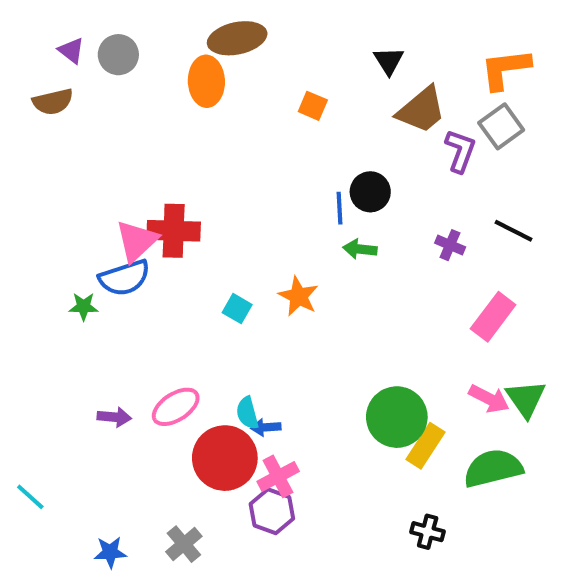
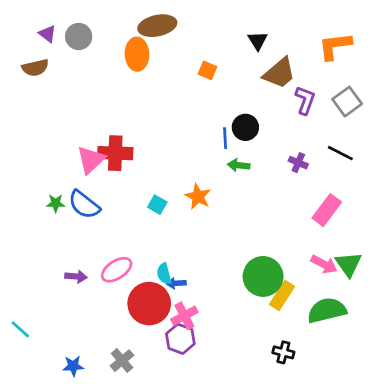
gray square: (501, 126) -> (347, 102), moved
blue semicircle: (124, 278) -> (84, 205), moved, turned 56

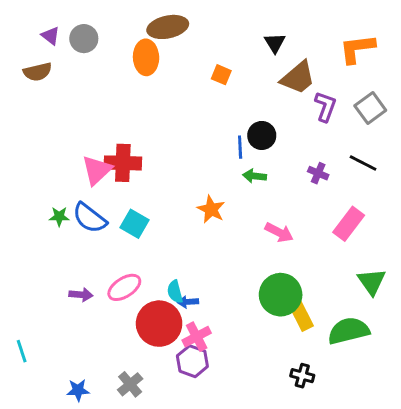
cyan square: (157, 205) -> (134, 224), moved, size x1.4
pink arrow: (324, 264) -> (279, 232), moved
yellow rectangle: (282, 295) -> (301, 315), turned -60
cyan line: (20, 329) -> (22, 351), turned 30

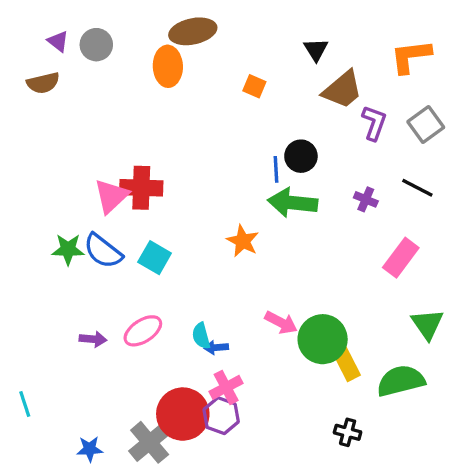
green arrow: (255, 176) -> (293, 203), size x1.8
green star: (59, 217) -> (68, 249), size x1.4
pink arrow: (279, 232) -> (281, 323), moved
red circle: (159, 324) -> (183, 414), moved
gray cross: (130, 384) -> (150, 442), size x1.4

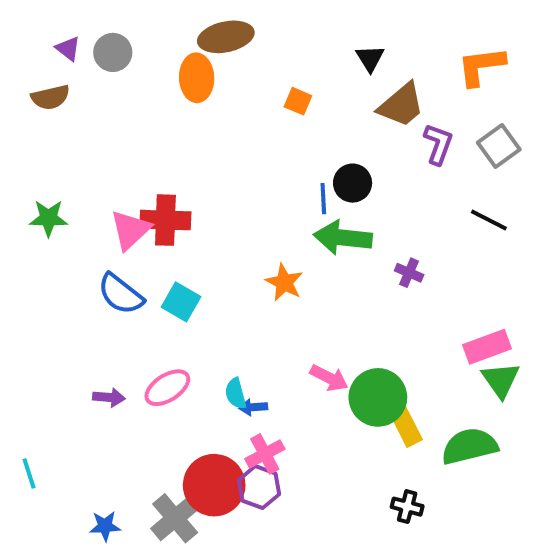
purple cross: (366, 199) -> (409, 273), moved
green star: (68, 249) -> (48, 218), moved
pink rectangle: (401, 258) -> (487, 347), moved, turned 33

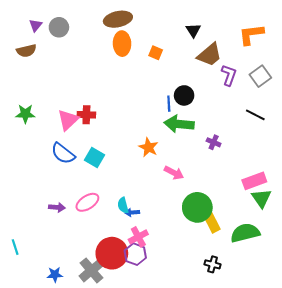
purple triangle: (68, 49) -> (36, 25), turned 32
orange ellipse: (197, 78) -> (122, 44), moved
red cross: (165, 220) -> (86, 115), size x0.7
pink arrow: (329, 378) -> (174, 173), moved

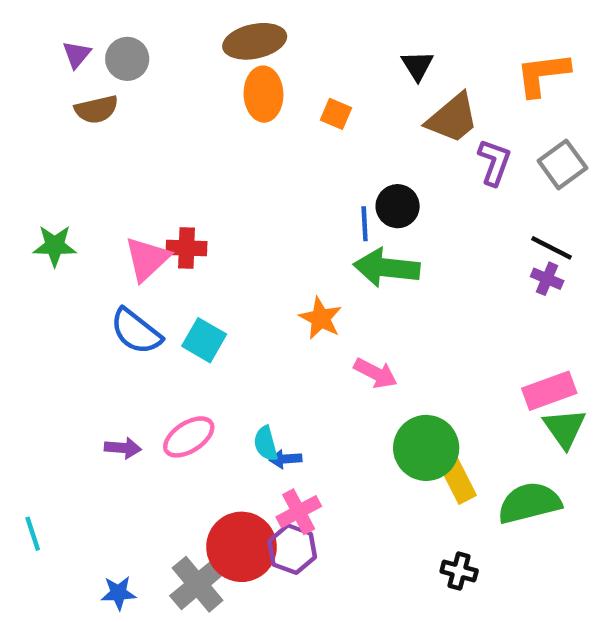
brown semicircle: (26, 51) -> (96, 109), moved
purple cross: (214, 142) -> (547, 279), moved

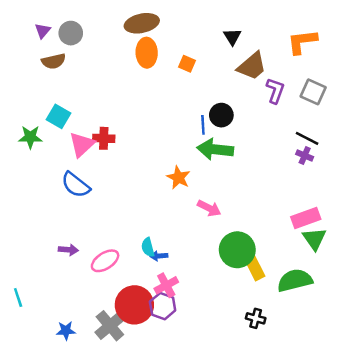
gray square: (562, 164) -> (313, 92), turned -30
cyan square: (204, 340) -> (58, 116), moved
pink ellipse: (189, 437) -> (105, 261), moved

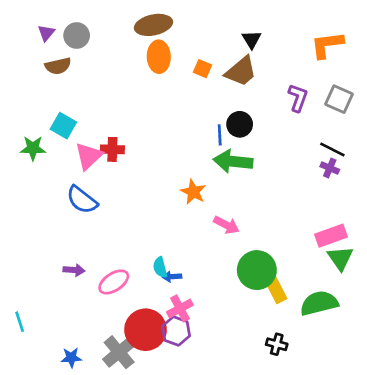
brown trapezoid: (252, 66) -> (241, 71), moved

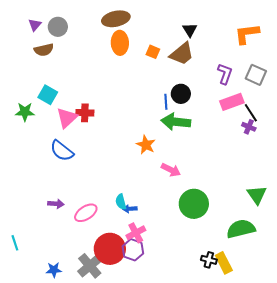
black line: (332, 149) -> (251, 113), turned 30
pink rectangle: (331, 236) -> (232, 102), moved
yellow rectangle: (275, 289) -> (224, 263), moved

